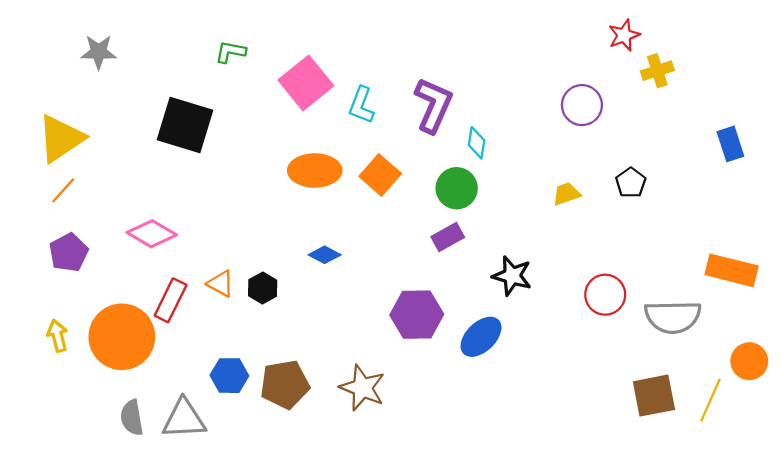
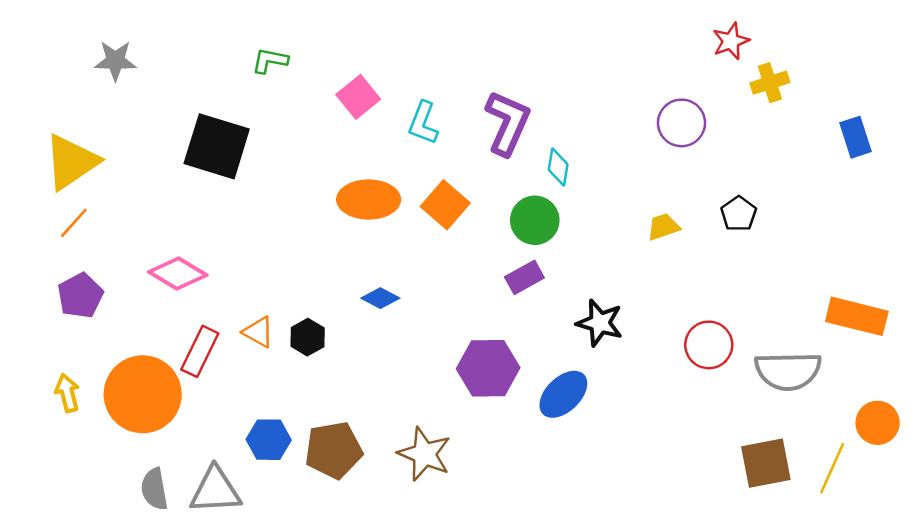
pink square: (306, 83) -> (358, 97), size x0.7
blue rectangle: (730, 144) -> (855, 137), moved

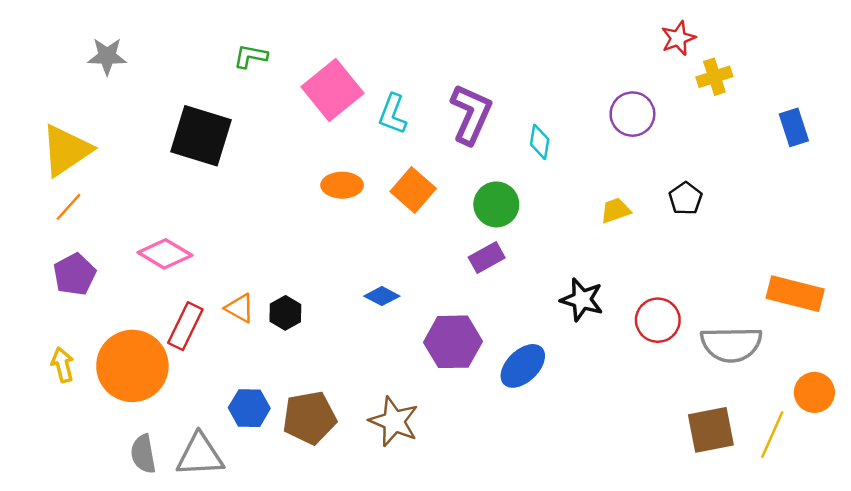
pink square: (358, 97) -> (332, 90), size x1.5
cyan diamond: (558, 167) -> (540, 142), moved
orange ellipse: (369, 200) -> (342, 185), size x0.7
blue diamond: (380, 298) -> (382, 296), moved
black star: (600, 323) -> (582, 300), moved

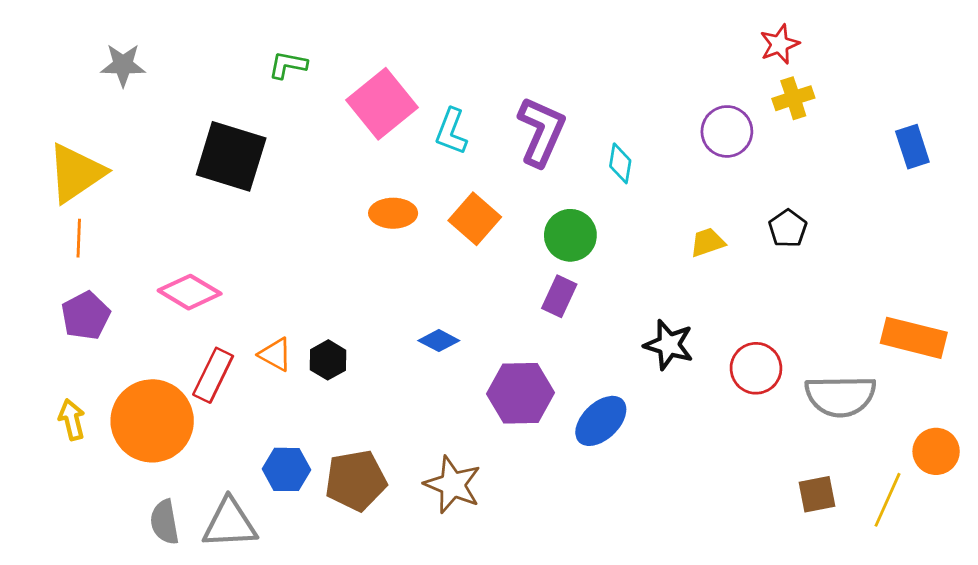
yellow cross: (714, 77) -> (793, 98), moved
orange line: (69, 207) -> (79, 238), turned -40
purple rectangle: (487, 257) -> (559, 296), turned -36
brown square: (711, 430) -> (817, 494), size x0.7

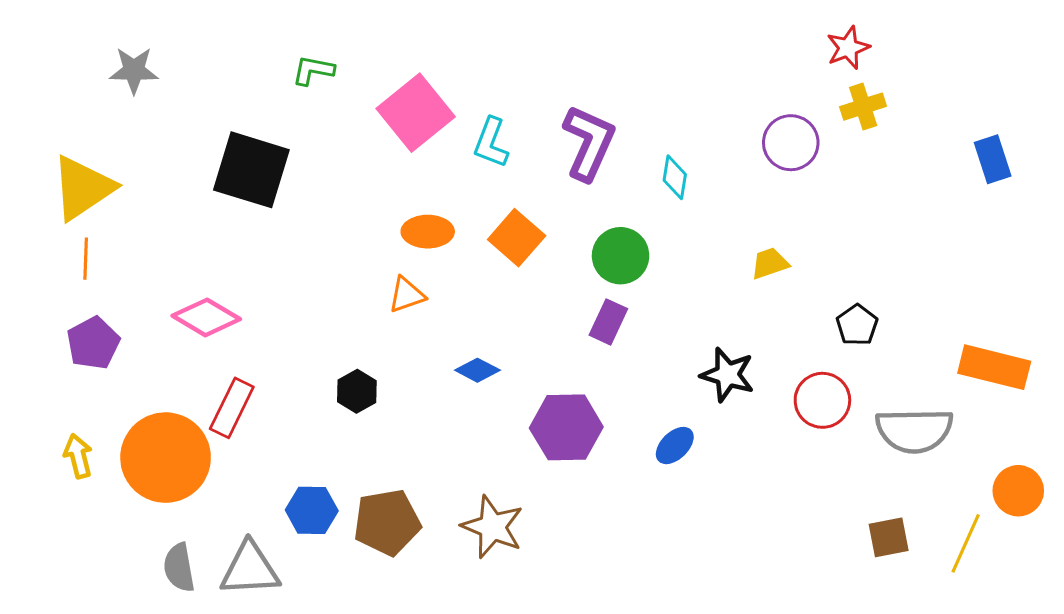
black pentagon: (788, 228) -> (857, 325), moved
orange triangle: (275, 354) -> (407, 295), moved, turned -48
blue ellipse: (601, 421) -> (675, 446), moved, size x0.7

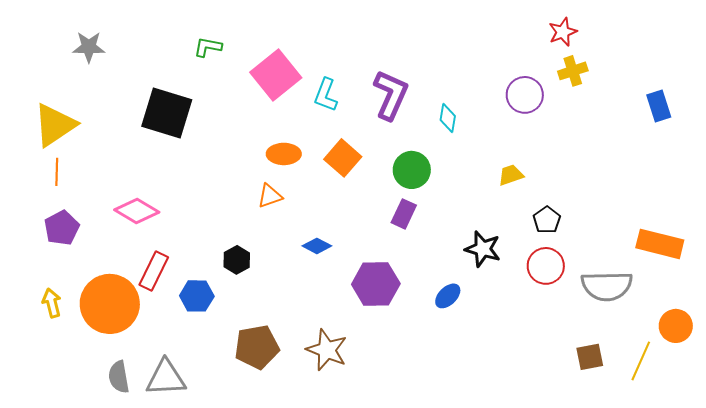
black pentagon: (857, 325) -> (547, 220), moved
blue hexagon: (312, 510) -> (197, 296), moved

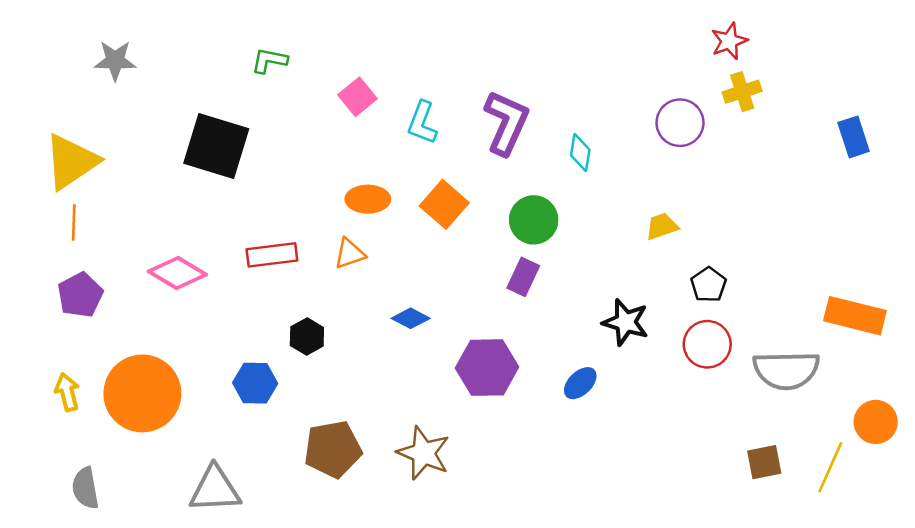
pink square: (276, 75) -> (357, 97), size x0.6
red rectangle: (154, 271) -> (272, 255), moved, turned 57
gray semicircle: (119, 377) -> (85, 488), moved

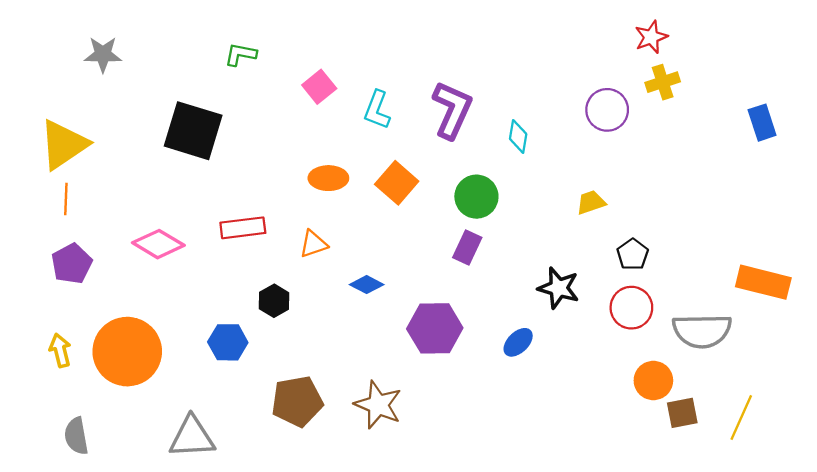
orange triangle: (350, 254) -> (313, 244), moved
orange circle: (876, 422) -> (653, 380), moved

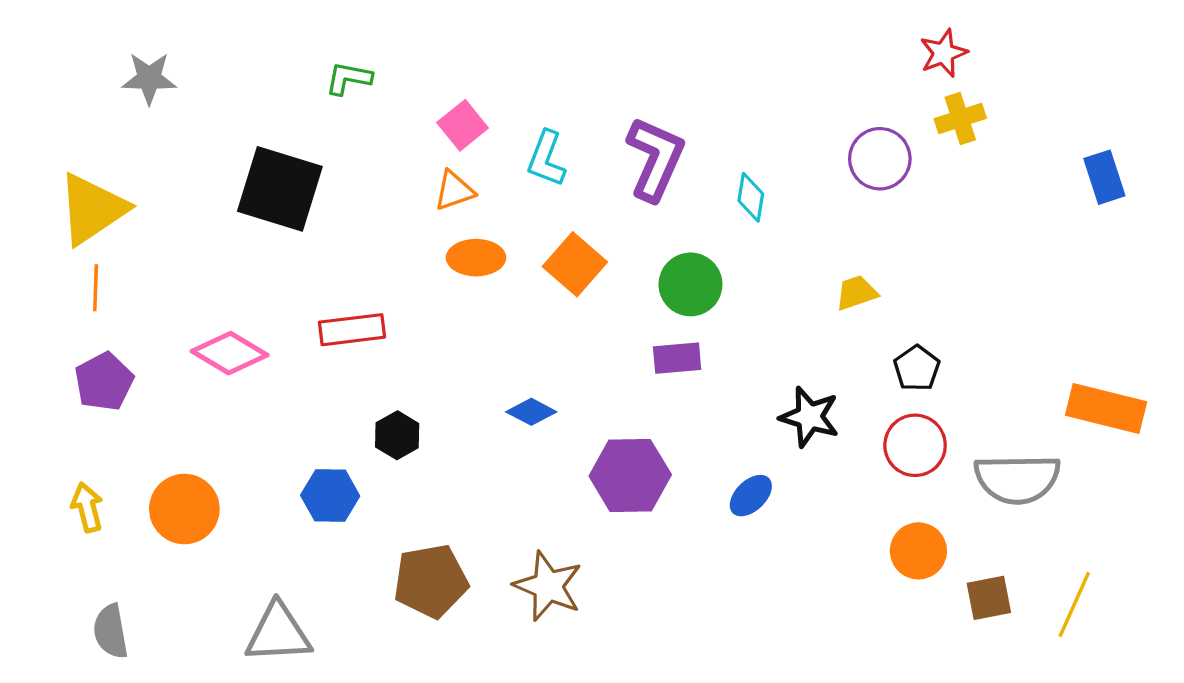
orange triangle: (313, 244) -> (454, 191), moved
purple rectangle: (467, 247) -> (677, 358), turned 60
orange circle: (127, 352) -> (184, 509), size x0.7
orange circle: (653, 380) -> (918, 551), moved

